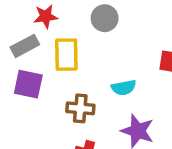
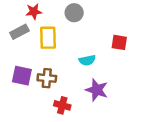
purple square: (28, 84) -> (22, 76), moved
brown cross: (80, 108) -> (47, 78), moved

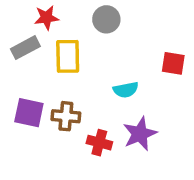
purple star: (97, 90) -> (140, 134), turned 30
red cross: (62, 105) -> (99, 143), moved

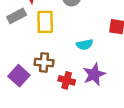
purple square: (29, 113) -> (19, 76), moved, turned 30

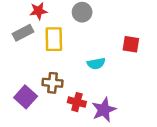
purple star: (94, 74) -> (104, 110), moved

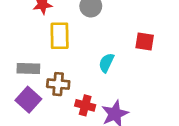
gray rectangle: (23, 33) -> (28, 68), moved, turned 30
cyan semicircle: (96, 64) -> (106, 63), turned 126

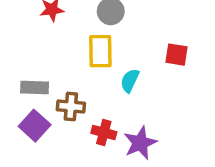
yellow rectangle: (60, 36) -> (100, 51), moved

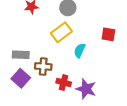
yellow rectangle: (100, 51) -> (61, 32), turned 54
purple star: (140, 143) -> (86, 89), turned -30

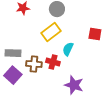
red cross: (64, 83) -> (53, 62), moved

